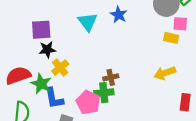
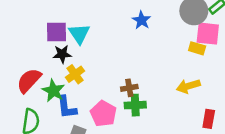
cyan triangle: (88, 22) -> (79, 34), moved
pink square: (180, 24) -> (208, 34), size x1.5
red semicircle: (18, 75) -> (29, 80), turned -30
green cross: (104, 93) -> (135, 105), moved

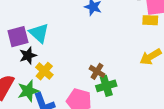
brown cross: (129, 88) -> (97, 71), turned -35
green star: (53, 91) -> (28, 91), turned -30

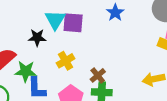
purple square: (18, 37) -> (73, 23), moved
yellow cross: (44, 71) -> (66, 61), moved

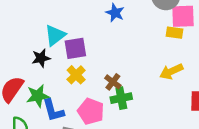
cyan triangle: (55, 20) -> (55, 35), turned 35
purple square: (73, 23) -> (75, 48), moved

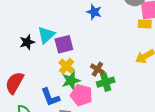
black star: (41, 58) -> (27, 42), moved
green star: (38, 96) -> (71, 81), moved

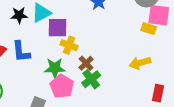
yellow cross: (67, 66) -> (69, 45), moved, turned -35
green cross: (106, 82) -> (91, 79), turned -36
blue L-shape: (50, 97) -> (21, 52), moved

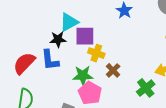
black star: (19, 15) -> (58, 39), moved
green cross: (91, 79) -> (146, 88), moved

